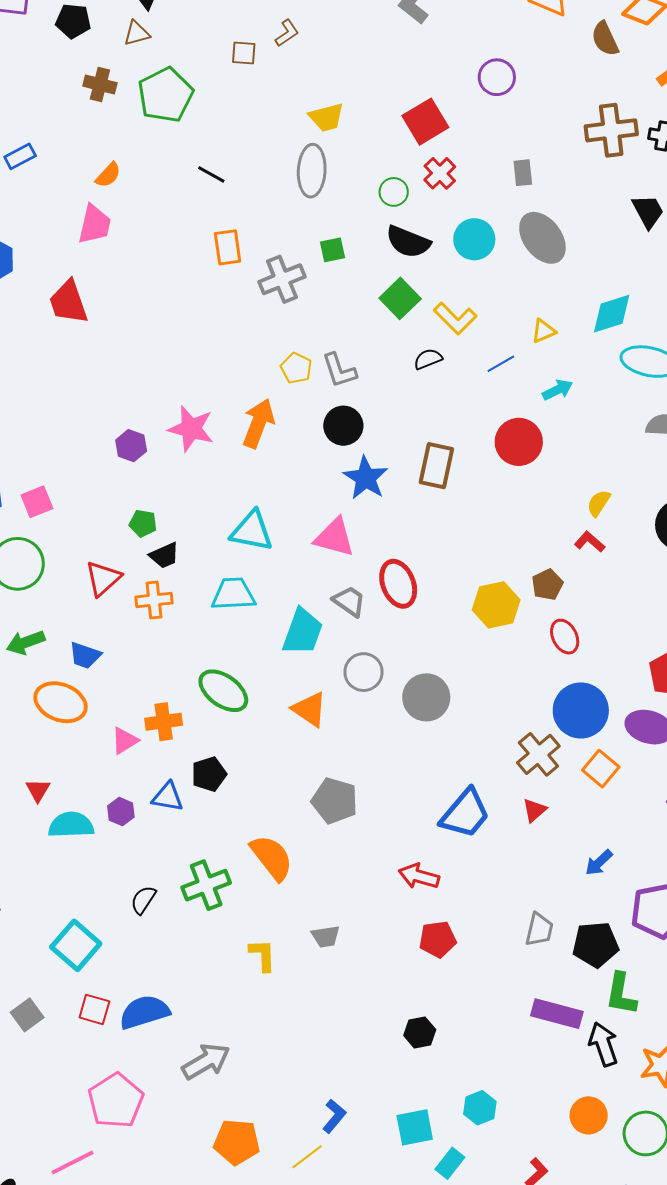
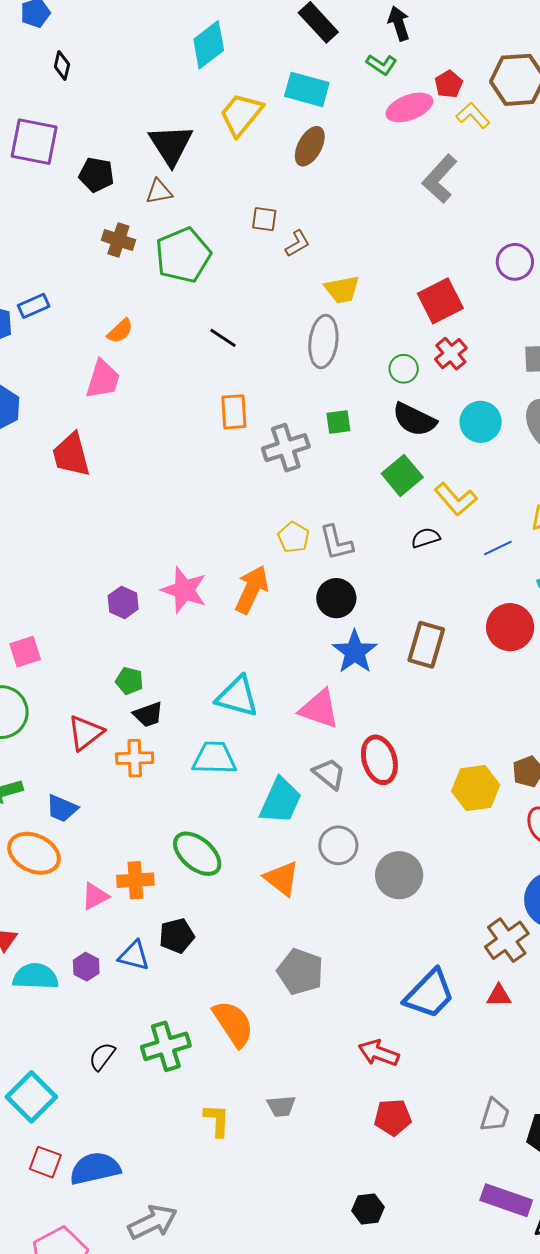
brown L-shape: (287, 33) -> (297, 243), moved
red triangle: (535, 810) -> (499, 996), turned 36

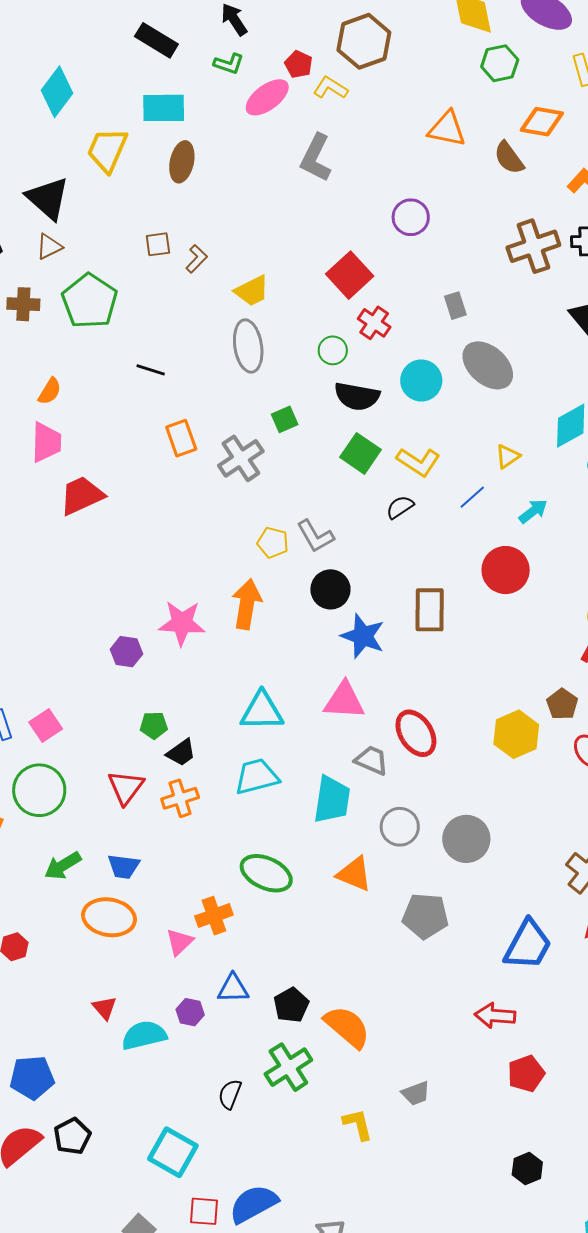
red trapezoid: (71, 455) -> (82, 496), moved, turned 96
black pentagon: (177, 936) -> (291, 1005), moved
gray pentagon: (300, 972) -> (425, 916), moved

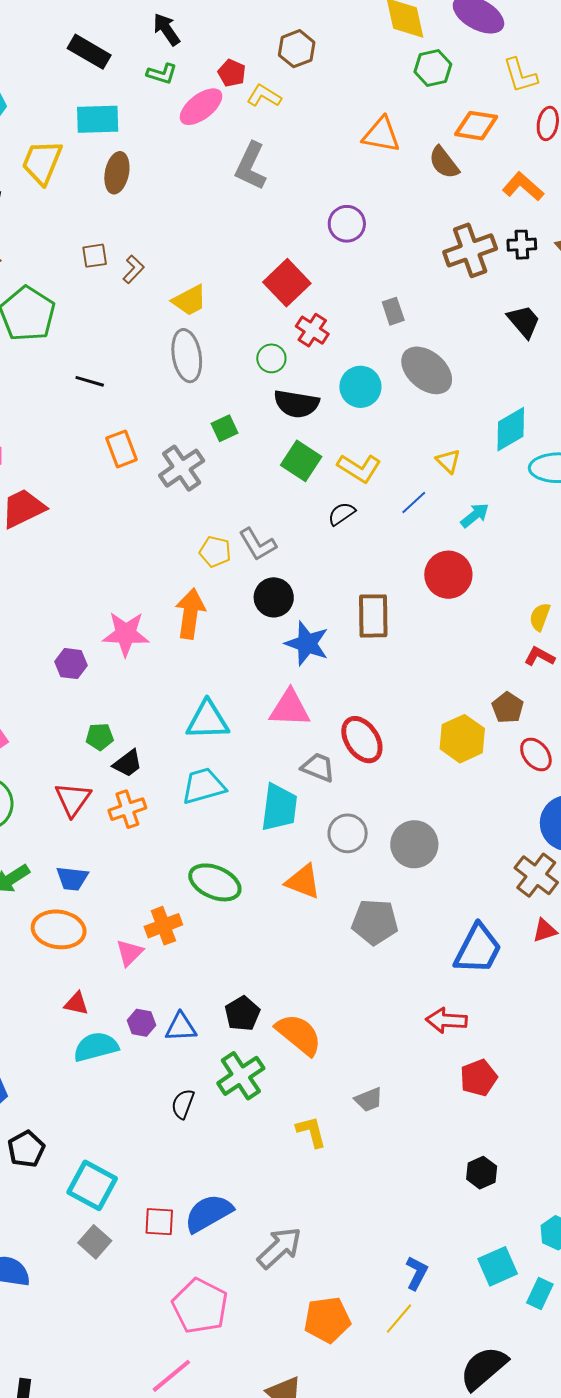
brown hexagon: (364, 41) -> (297, 49), size x0.7
yellow triangle: (508, 456) -> (448, 461), turned -40
blue triangle: (233, 988) -> (181, 1027), moved
red triangle: (105, 1008) -> (76, 1003), moved, turned -36
cyan square: (173, 1152) -> (92, 1185), moved

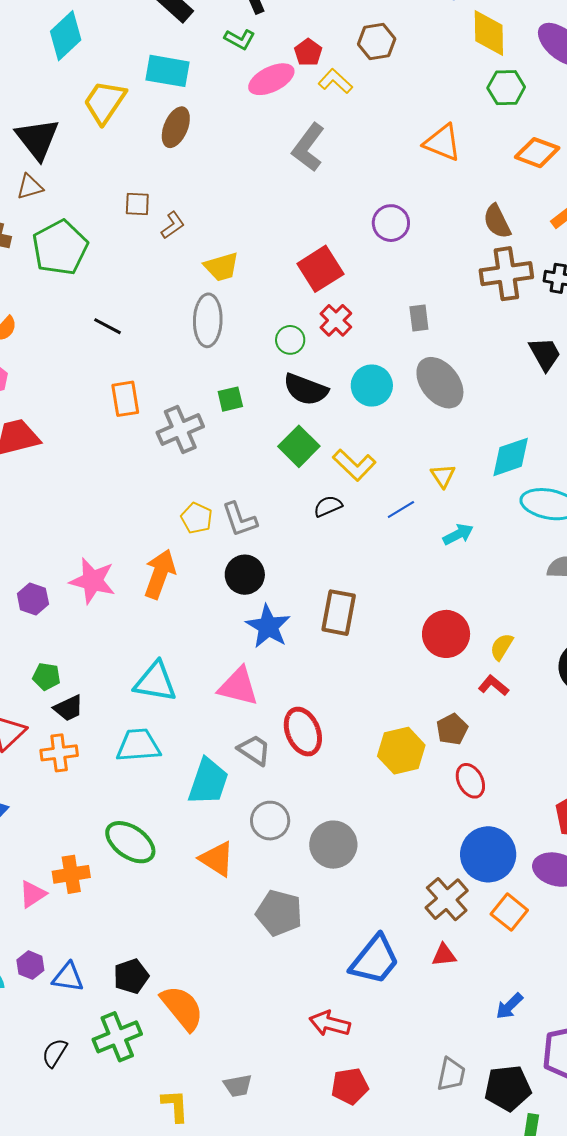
brown semicircle: (444, 163) -> (497, 221), moved
red circle: (448, 575) -> (446, 634), moved

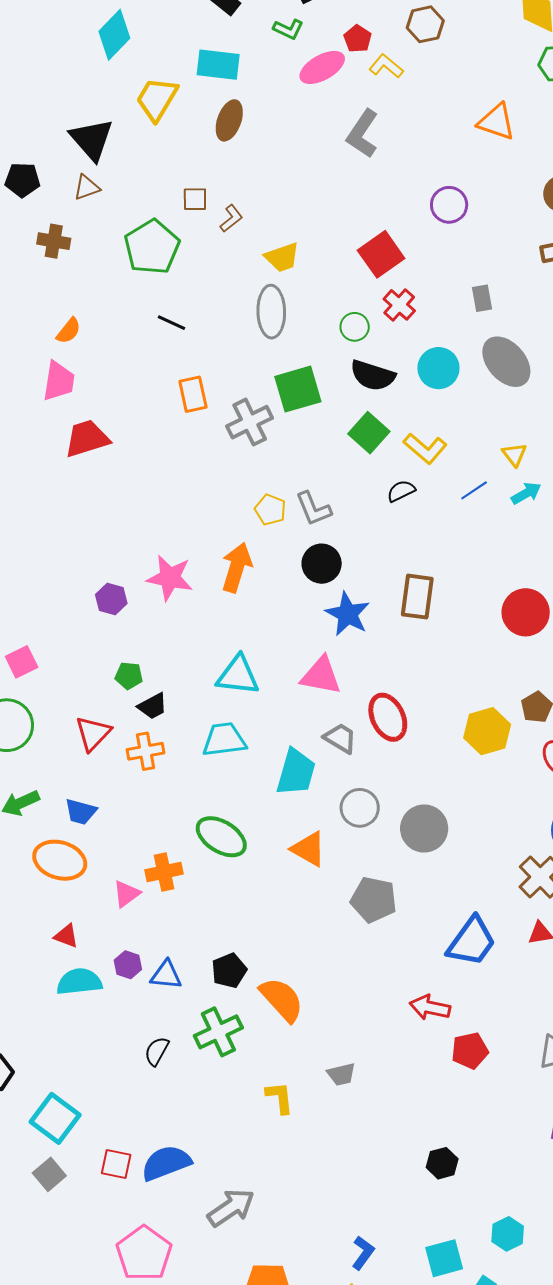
green pentagon: (60, 248) -> (152, 247), moved
green square: (230, 399) -> (298, 389), size x1.8
cyan arrow: (458, 534) -> (526, 493), moved
red pentagon: (350, 1086) -> (470, 1051), moved

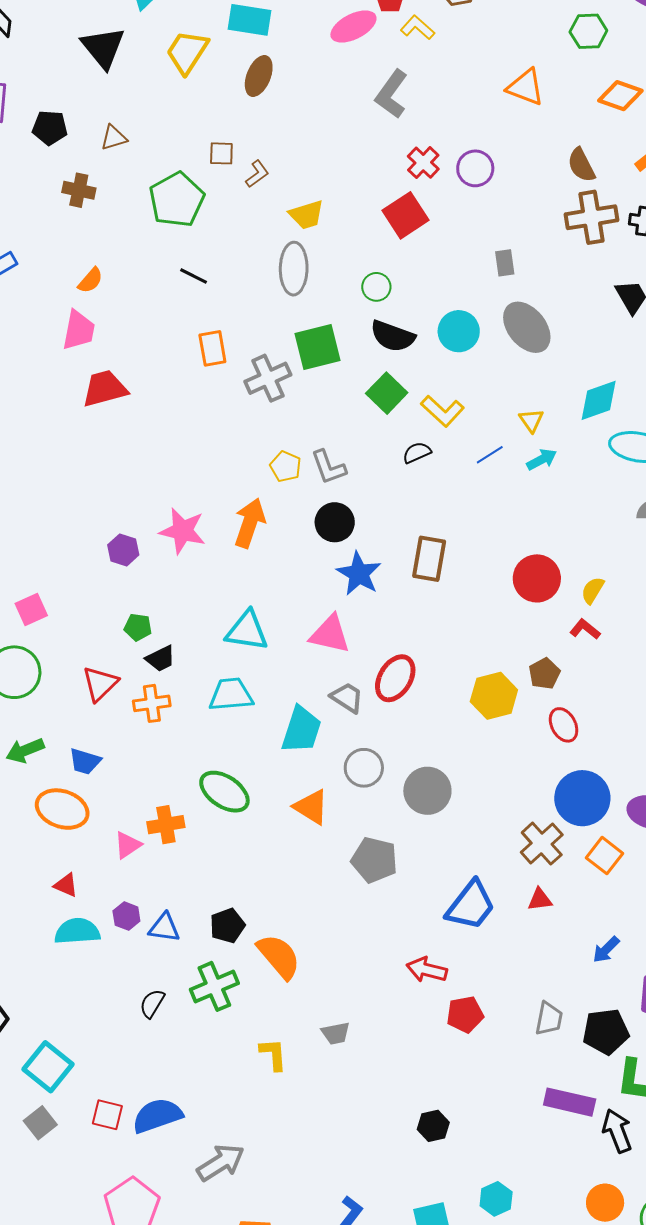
black triangle: (92, 139) -> (103, 48), moved
red cross: (399, 305) -> (423, 163), moved
red ellipse: (388, 717) -> (395, 678), turned 54

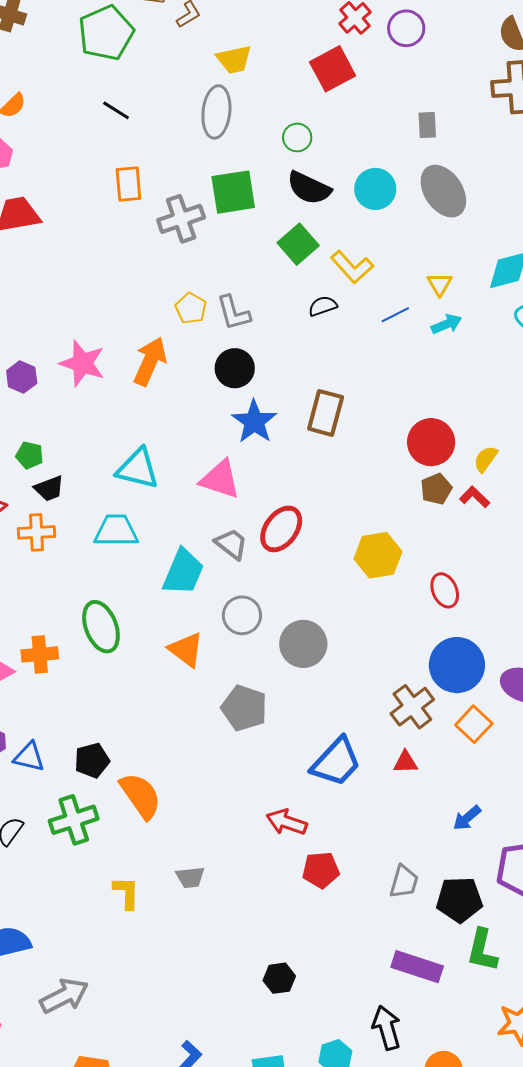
brown pentagon: (544, 674) -> (436, 489), moved
green ellipse: (224, 792) -> (101, 627), turned 30
black arrow: (617, 1131) -> (387, 1028), moved

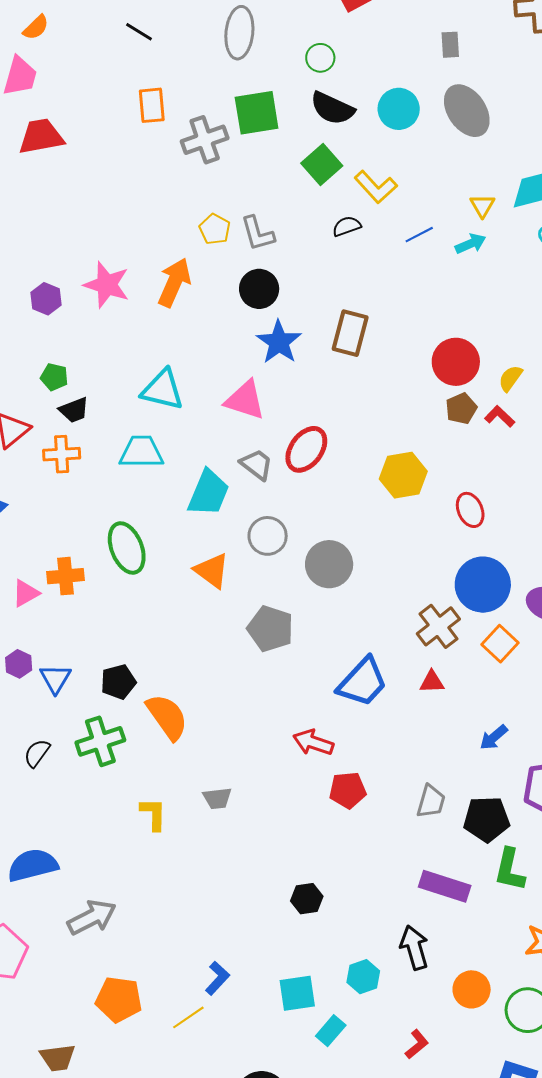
yellow triangle: (440, 284) -> (482, 206), moved
blue triangle: (29, 757) -> (55, 679), turned 48

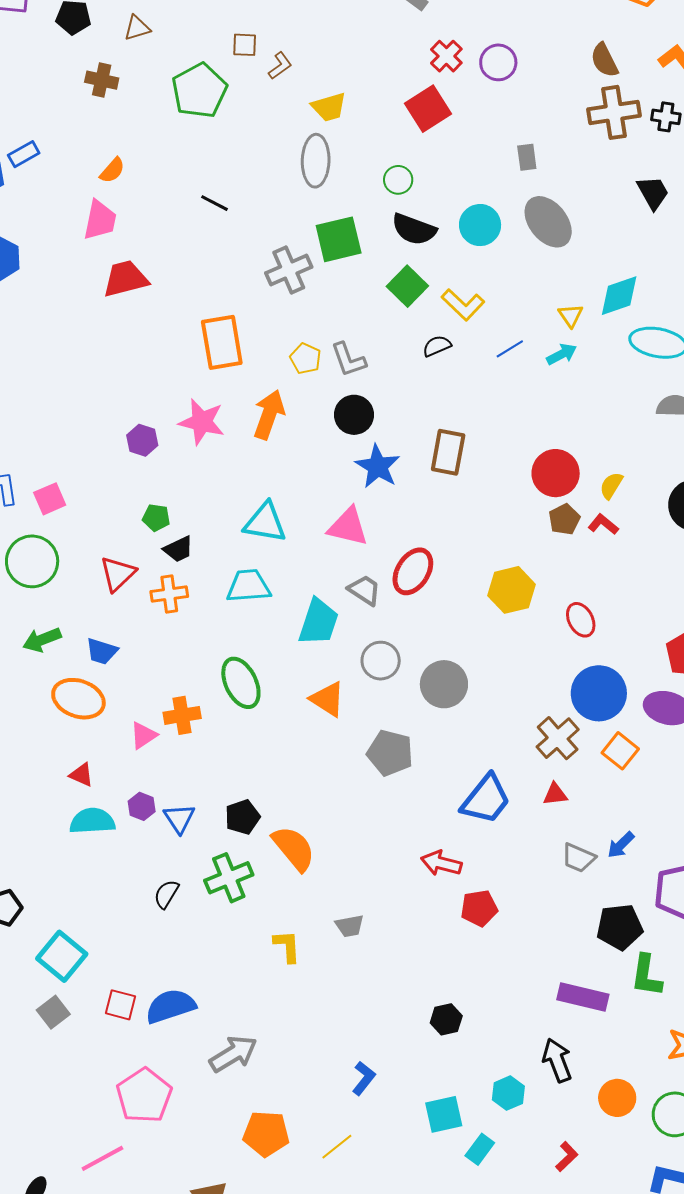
black line: (139, 32) -> (214, 203), moved
orange rectangle: (152, 105) -> (222, 342), moved, size x1.5
gray trapezoid: (431, 801) -> (578, 858), moved, turned 102
blue L-shape: (217, 978) -> (364, 1078), moved

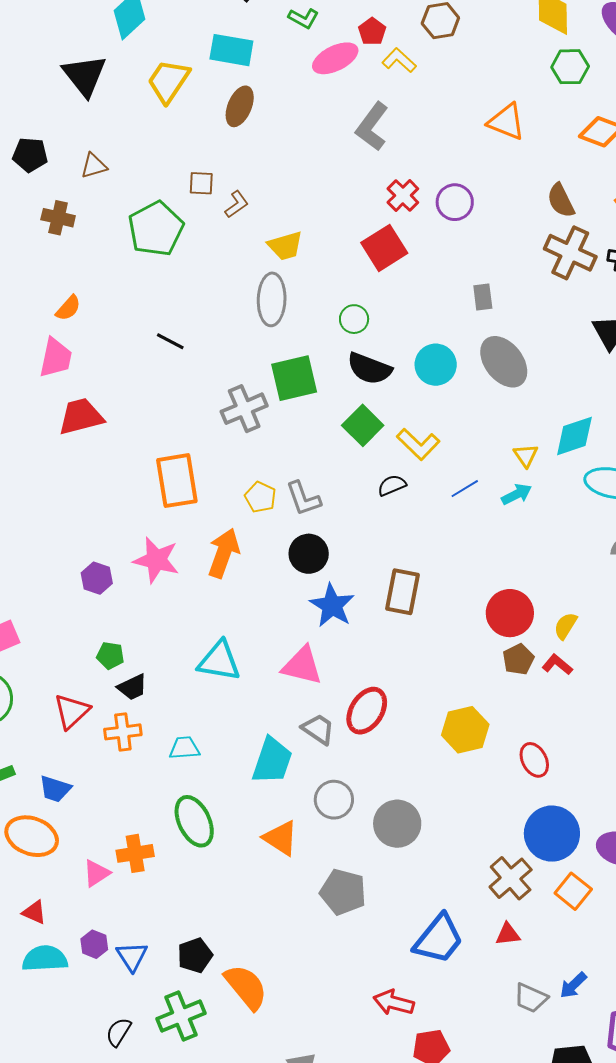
brown cross: (614, 112) -> (570, 253), turned 33
cyan trapezoid: (248, 586) -> (184, 748), moved, size x0.7

